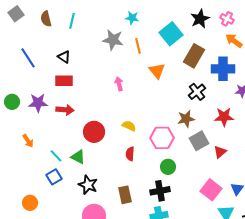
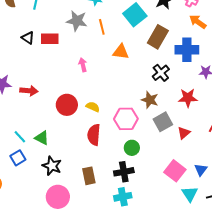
orange triangle: (157, 71) -> (121, 52), turned -42
red rectangle: (64, 81) -> (50, 39), moved
brown star: (186, 119) -> (150, 100), turned 30
red circle: (94, 132) -> (67, 105), moved
red semicircle: (130, 154) -> (94, 135), size x1.5

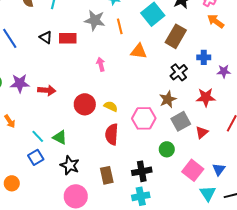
blue cross: (187, 50) -> (204, 57), moved, size x0.6
brown star: (150, 100) -> (168, 99), turned 30
green circle: (132, 148) -> (167, 149), moved

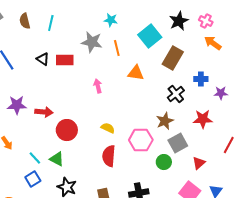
red circle: (85, 104) -> (67, 130), moved
red triangle: (202, 132) -> (199, 163), moved
green circle: (167, 149) -> (164, 162), moved

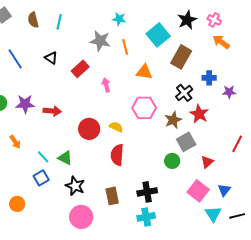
red rectangle: (65, 60) -> (80, 69), moved, turned -42
red star: (203, 119) -> (199, 114), moved, turned 30
red circle: (67, 130) -> (89, 129), moved
pink hexagon: (141, 140) -> (144, 108), moved

